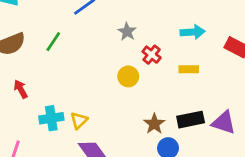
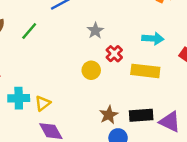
yellow rectangle: (189, 69) -> (145, 71), size x1.6

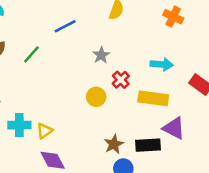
purple triangle: (170, 122) -> (174, 128), moved

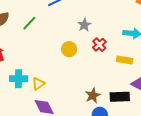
yellow circle: (96, 97) -> (69, 49), moved
yellow rectangle: (153, 98) -> (125, 60), size x0.7

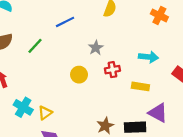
red cross: (99, 45) -> (112, 70), turned 32
cyan cross: (19, 79) -> (23, 107), turned 30

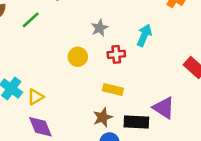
cyan arrow: (148, 57) -> (144, 35), moved, turned -78
yellow rectangle: (140, 86) -> (113, 89), moved

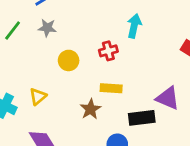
gray star: (100, 28) -> (47, 28), moved, turned -30
yellow triangle: (36, 97) -> (38, 96), moved
brown star: (103, 117) -> (91, 109), moved

